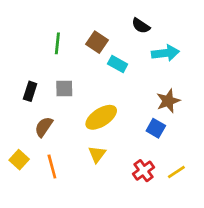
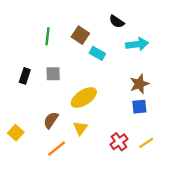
brown semicircle: (44, 127) -> (51, 120), moved
blue square: (156, 128) -> (139, 107), moved, turned -35
orange line: (52, 166) -> (57, 149), moved, turned 66

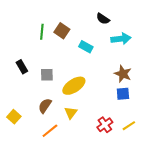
brown square: (80, 35) -> (62, 31), moved
gray square: (53, 74) -> (47, 75), moved
black rectangle: (25, 76) -> (22, 67), turned -48
brown star: (139, 84) -> (123, 74), turned -30

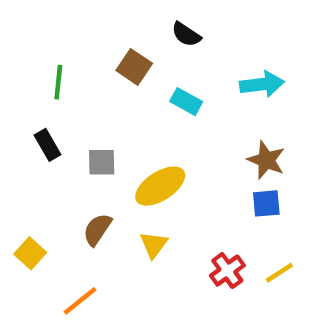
black semicircle: (103, 19) -> (186, 34), moved
green line: (42, 32) -> (58, 82), moved
orange line: (50, 131) -> (80, 301), moved

